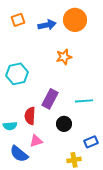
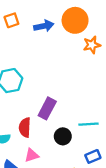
orange star: (64, 57) -> (92, 45), moved
cyan line: (84, 101) -> (88, 124), moved

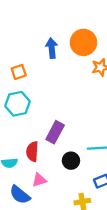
orange square: (11, 20) -> (19, 72), moved
blue arrow: (44, 26) -> (52, 48), turned -84

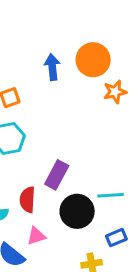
black circle: (71, 161) -> (77, 211), size x1.5

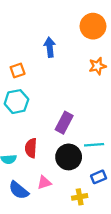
orange circle: (93, 60) -> (93, 26), moved
purple rectangle: (57, 175) -> (64, 123), moved
pink triangle: (36, 236) -> (44, 182), moved

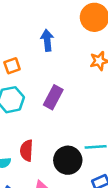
purple rectangle: (64, 123) -> (53, 97), moved

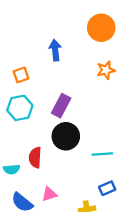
black circle: (68, 160) -> (66, 136), moved

